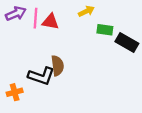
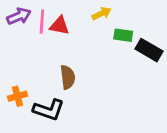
black L-shape: (41, 76) -> (49, 110), moved
orange cross: (15, 92) -> (17, 96), moved

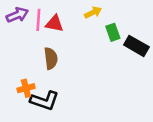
green rectangle: (123, 35) -> (113, 32), turned 63
brown semicircle: (68, 77) -> (51, 58), moved
orange cross: (17, 96) -> (26, 88), moved

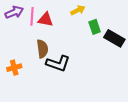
orange cross: (26, 88) -> (14, 68), moved
black L-shape: (45, 101) -> (58, 63), moved

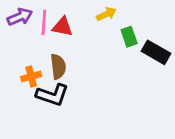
black L-shape: (58, 63) -> (52, 95), moved
orange cross: (14, 68) -> (31, 76), moved

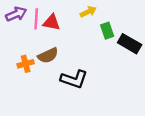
brown semicircle: (58, 67) -> (48, 56), turned 72
black L-shape: (52, 95) -> (74, 79), moved

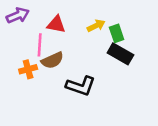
yellow arrow: (88, 12) -> (96, 26), moved
pink line: (36, 19) -> (40, 45), moved
black rectangle: (130, 44) -> (120, 54), moved

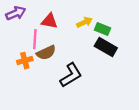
green rectangle: (117, 33) -> (102, 29), turned -49
black L-shape: (81, 86) -> (71, 75), turned -50

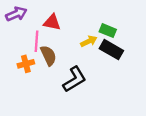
yellow arrow: (84, 22) -> (89, 41), moved
brown semicircle: (46, 53) -> (48, 55), turned -90

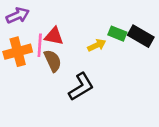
red triangle: (52, 22) -> (54, 36), moved
black rectangle: (111, 50) -> (141, 36), moved
orange cross: (26, 64) -> (18, 52), moved, size x1.5

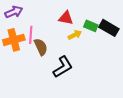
red triangle: (54, 36) -> (66, 18), moved

